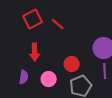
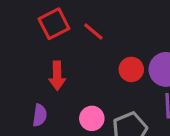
red circle: (72, 64) -> (131, 69), moved
pink circle: (49, 79) -> (92, 118), moved

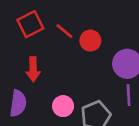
red circle: (131, 69) -> (90, 41), moved
purple semicircle: (40, 115) -> (18, 103), size x1.4

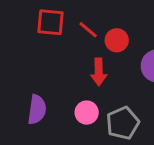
red square: (30, 24) -> (50, 22), turned 32
red arrow: (33, 69) -> (99, 72), moved

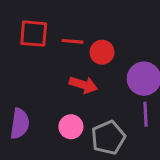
red line: (88, 30) -> (72, 41), turned -35
red arrow: (99, 72) -> (83, 85), turned -72

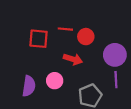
red square: (34, 34) -> (39, 39), moved
pink circle: (71, 127) -> (55, 81), moved

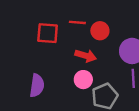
pink circle: (55, 81) -> (83, 80), moved

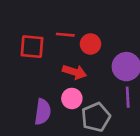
purple semicircle: (37, 85) -> (43, 112), moved

